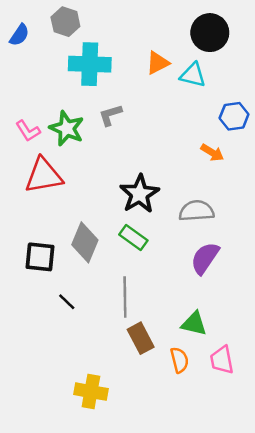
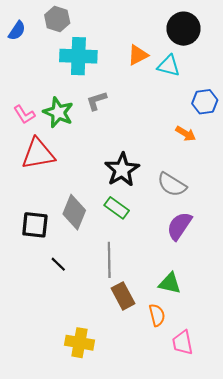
gray semicircle: (196, 211) -> (172, 185), turned -144
pink trapezoid: (222, 360) -> (182, 343), moved

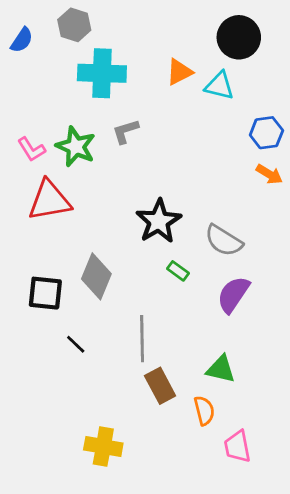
orange arrow: (186, 134) -> (269, 174), moved
green rectangle: (117, 208) -> (178, 271), moved, size x0.7

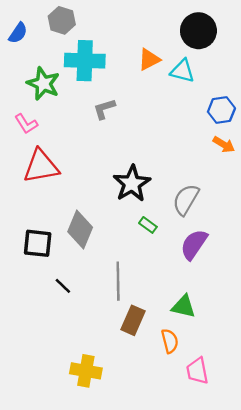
green star: (76, 147) -> (43, 84), moved
gray semicircle: (224, 241) -> (186, 200), turned 88
brown rectangle: (160, 386) -> (133, 320), turned 52

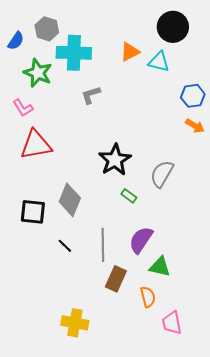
gray hexagon: (62, 20) -> (47, 29), moved
blue semicircle: (18, 33) -> (16, 41), moved
purple semicircle: (194, 244) -> (141, 240), moved
black line: (63, 286) -> (65, 246), moved

